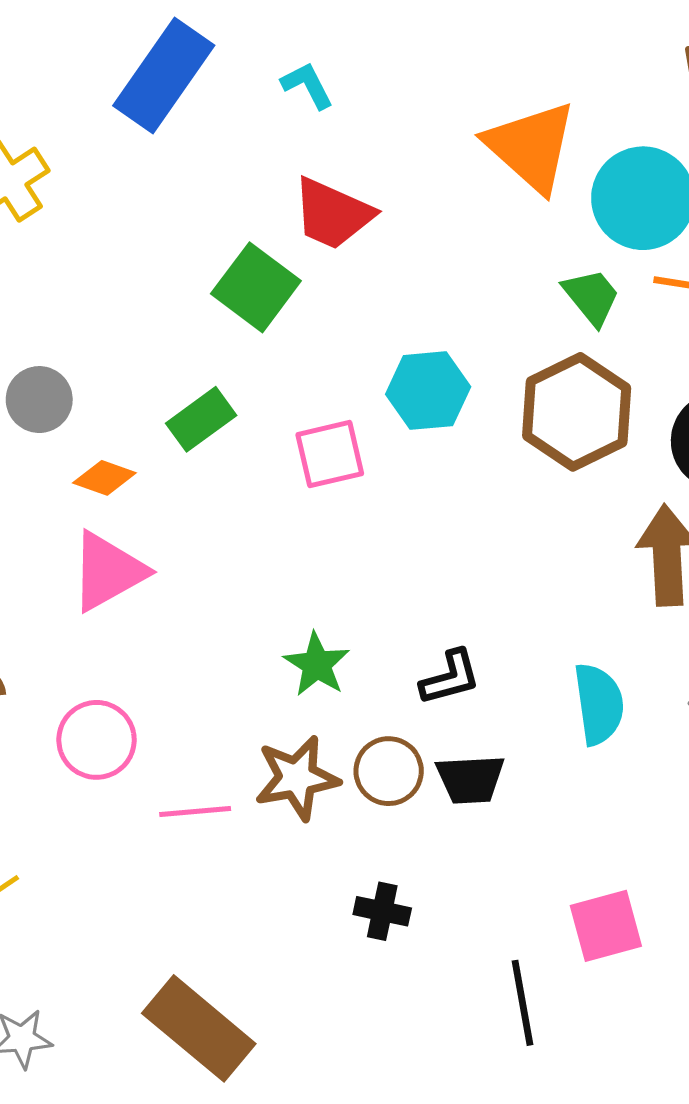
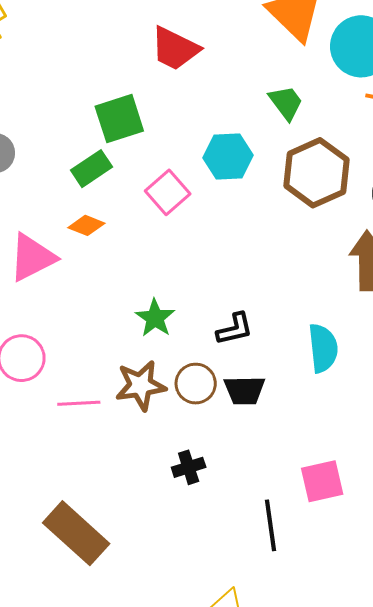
green square: (256, 287) -> (119, 119), moved, turned 33
green trapezoid: (591, 297) -> (286, 103), moved
pink square: (330, 454) -> (168, 192), turned -30
orange diamond: (104, 478) -> (86, 225), moved
black cross: (382, 911) -> (189, 467), turned -32

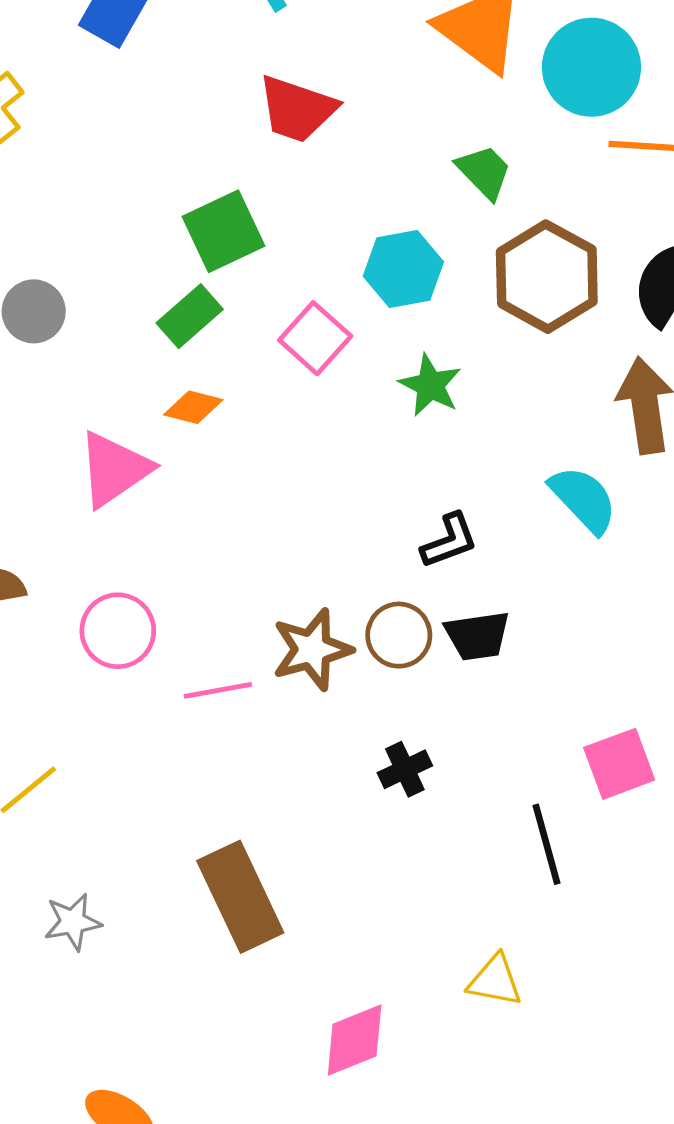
green star: (155, 318) -> (430, 385), moved
cyan semicircle: (323, 348) -> (583, 499), moved, turned -30
brown rectangle: (76, 533) -> (240, 897), turned 30

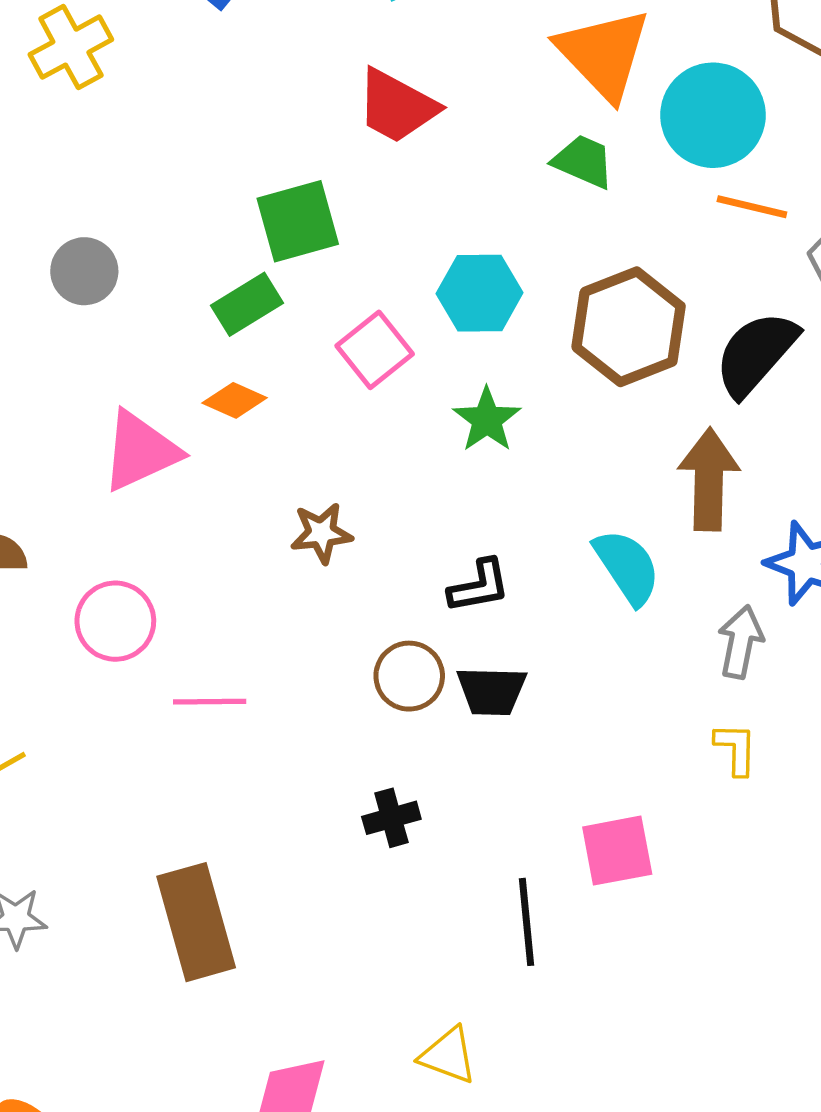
green trapezoid: (484, 172) -> (583, 161), moved, turned -32
brown star: (312, 650) -> (321, 533), moved, size x0.7

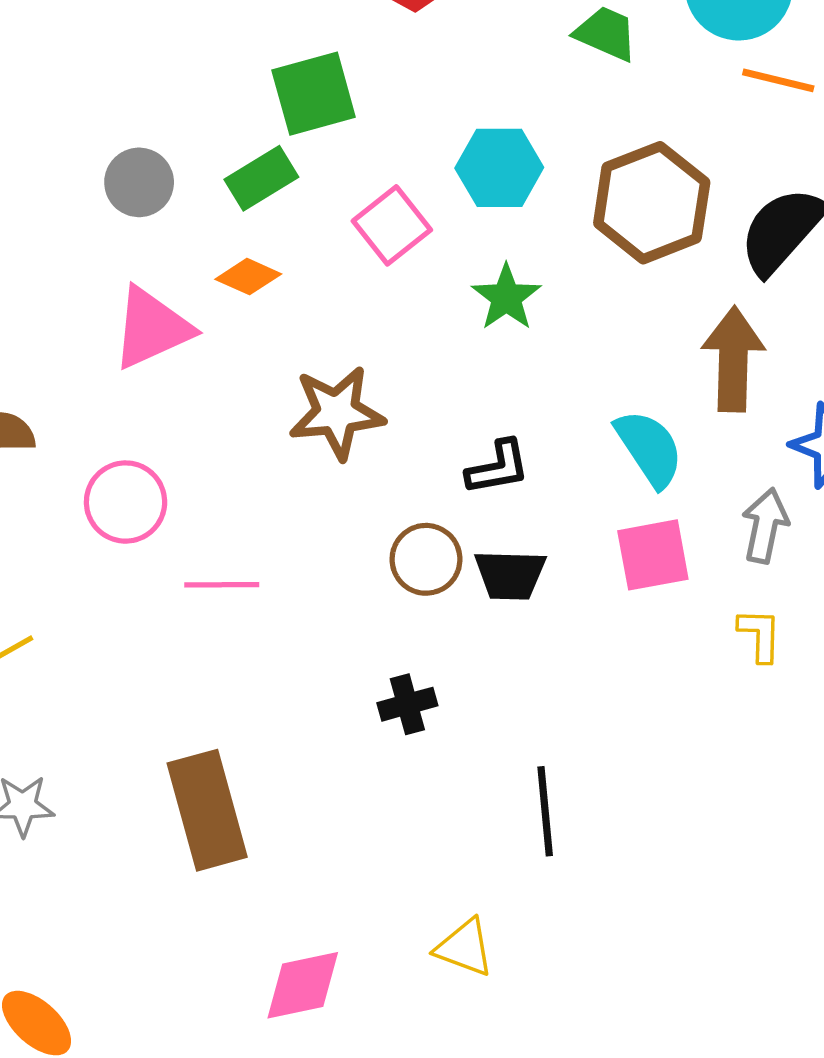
gray circle: (84, 271) -> (139, 182), moved
brown star: (321, 533) -> (337, 413), size x1.5
pink square: (617, 851) -> (653, 555), moved

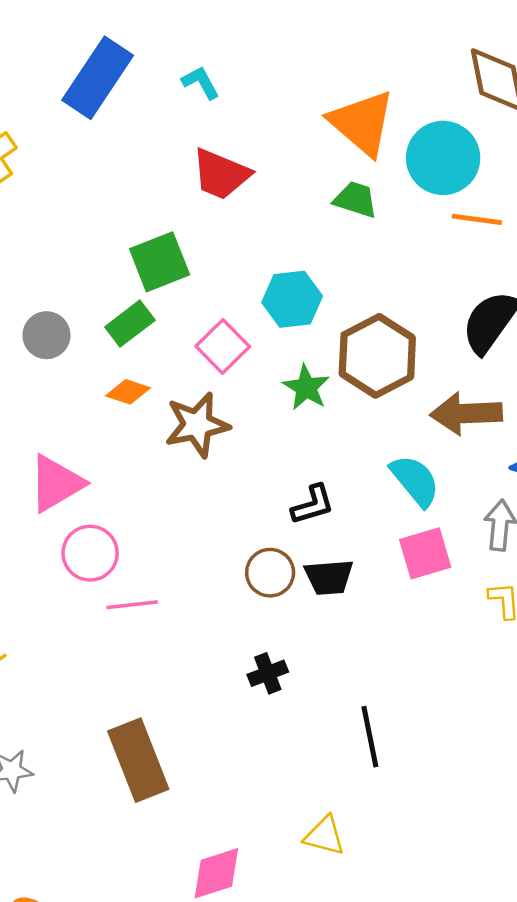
brown hexagon: (652, 203) -> (377, 356), moved
pink triangle: (152, 328) -> (56, 483), moved
brown arrow: (733, 359) -> (466, 413), turned -88
brown star: (337, 413) -> (197, 425), moved
pink circle: (126, 502) -> (90, 553), moved

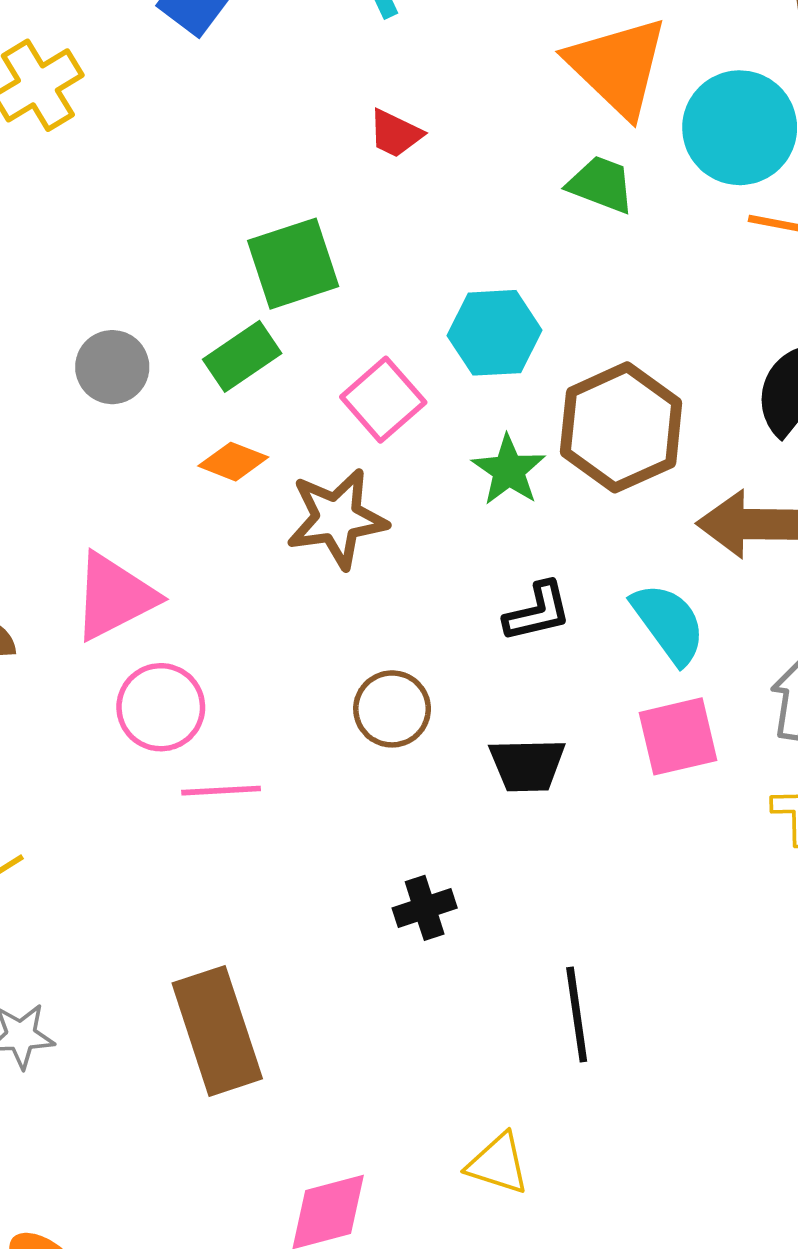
red trapezoid: (221, 174) -> (395, 134), size x0.6
black L-shape: (313, 505) -> (538, 612), moved
brown circle: (270, 573) -> (392, 709), moved

